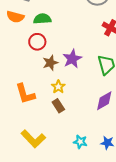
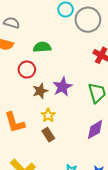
green semicircle: (42, 19) -> (42, 47), moved

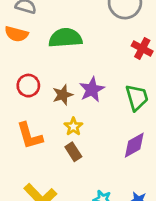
green semicircle: (42, 47) -> (65, 38), size x1.4
red circle: (27, 70) -> (28, 86), moved

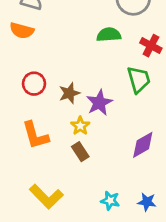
green semicircle: (65, 38) -> (109, 35), moved, size x0.7
purple star: (92, 90) -> (99, 103), moved
green trapezoid: (137, 97) -> (139, 80), moved

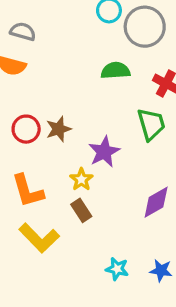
brown star: (69, 93) -> (59, 129), moved
yellow L-shape: (46, 196) -> (39, 238), moved

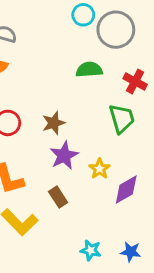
brown star: (59, 129) -> (54, 123), moved
purple star: (104, 152) -> (64, 156), moved
yellow star: (81, 179) -> (100, 169), moved

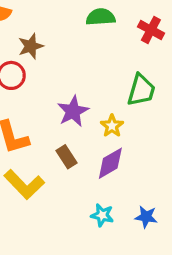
green trapezoid: (122, 118) -> (141, 90), moved, turned 32
brown star: (54, 123) -> (31, 46), moved
purple diamond: (126, 190) -> (110, 163), moved

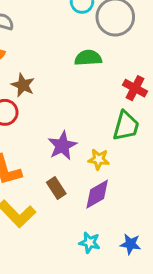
red cross: (151, 30) -> (135, 88), moved
brown star: (31, 46) -> (23, 85), turned -30
yellow star: (112, 126) -> (99, 159), turned -30

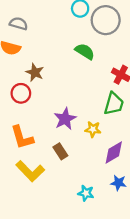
green semicircle: (88, 58) -> (85, 51), turned 36
purple diamond: (97, 194) -> (114, 153), moved
blue star: (130, 244) -> (118, 183), moved

